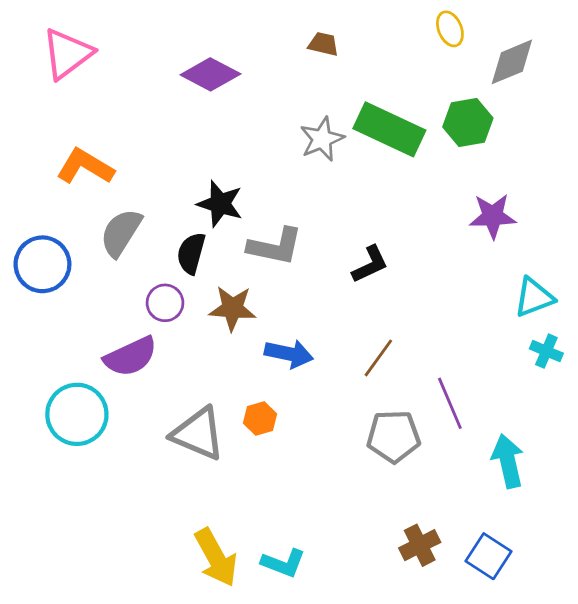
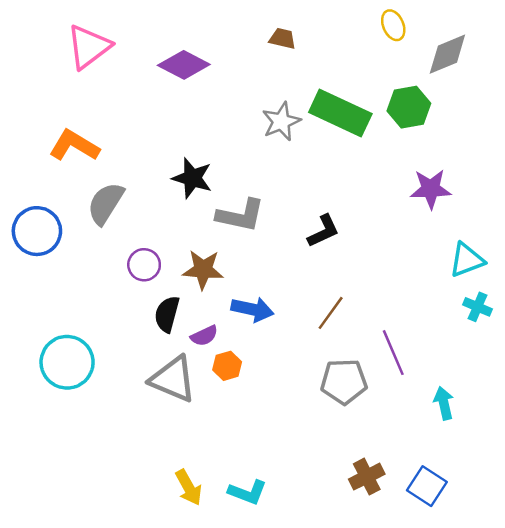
pink triangle: (67, 54) -> (89, 47), moved
black semicircle: (191, 253) -> (167, 314), moved
purple semicircle: (131, 357) -> (204, 336), moved, size x0.6
cyan arrow: (508, 461) -> (444, 403), size x0.7
yellow arrow: (216, 558) -> (189, 487), size x0.7

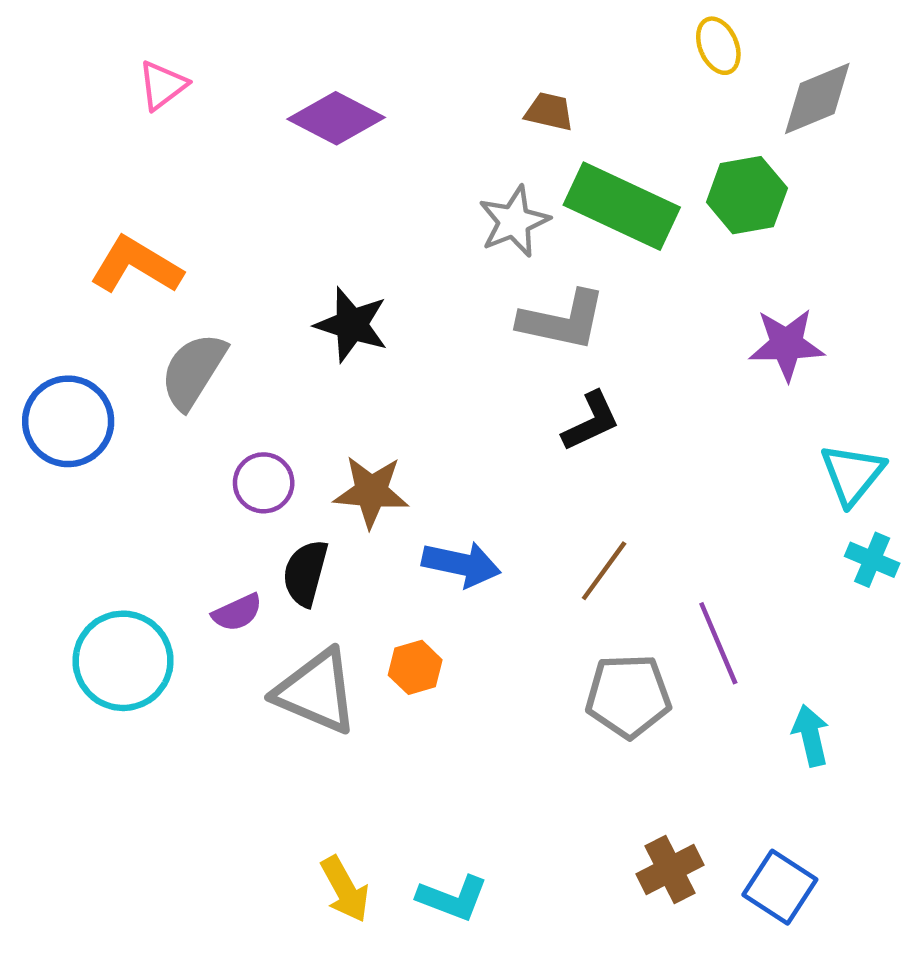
brown trapezoid: (282, 38) -> (549, 112), moved
pink triangle: (89, 47) -> (163, 85), size x0.6
gray L-shape: (240, 215) -> (562, 320), moved
cyan triangle: (467, 260) -> (852, 474), turned -30
purple semicircle: (204, 336) -> (237, 612), moved

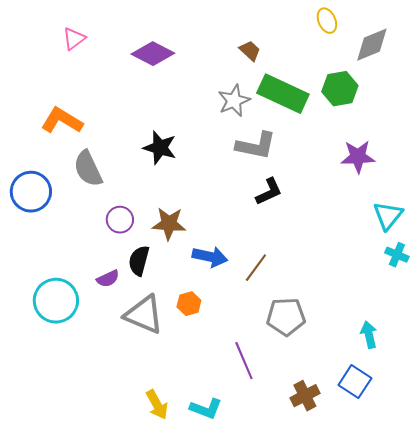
brown trapezoid: (549, 112) -> (250, 51), turned 30
gray semicircle: (193, 371) -> (88, 169), turned -57
brown line: (604, 571) -> (256, 268), moved
purple line: (718, 643) -> (244, 361), moved
blue square: (780, 887) -> (355, 382), moved

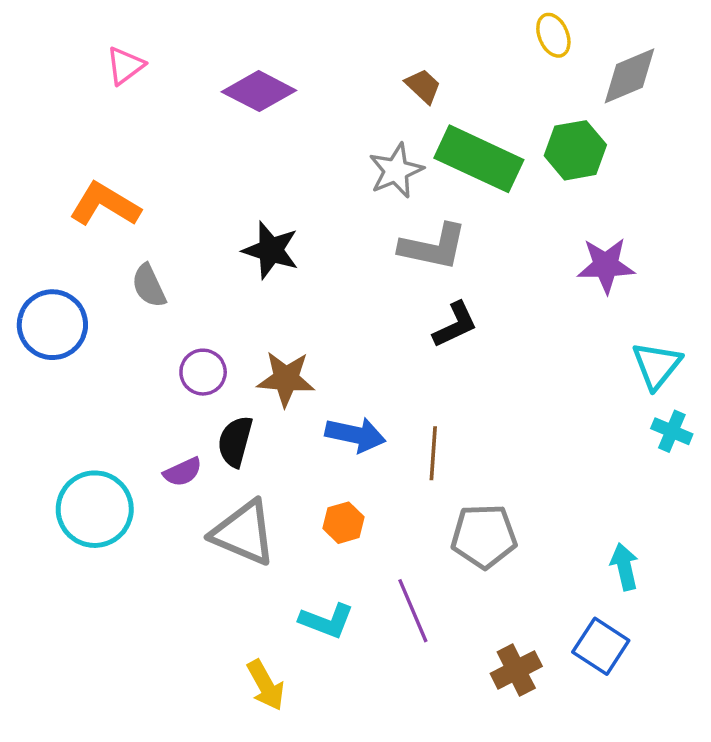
gray semicircle: (88, 169) -> (149, 286), size x0.7
brown line: (256, 268) -> (433, 453), turned -32
orange hexagon: (189, 304) -> (344, 523), moved
cyan L-shape: (206, 409) -> (327, 621), moved

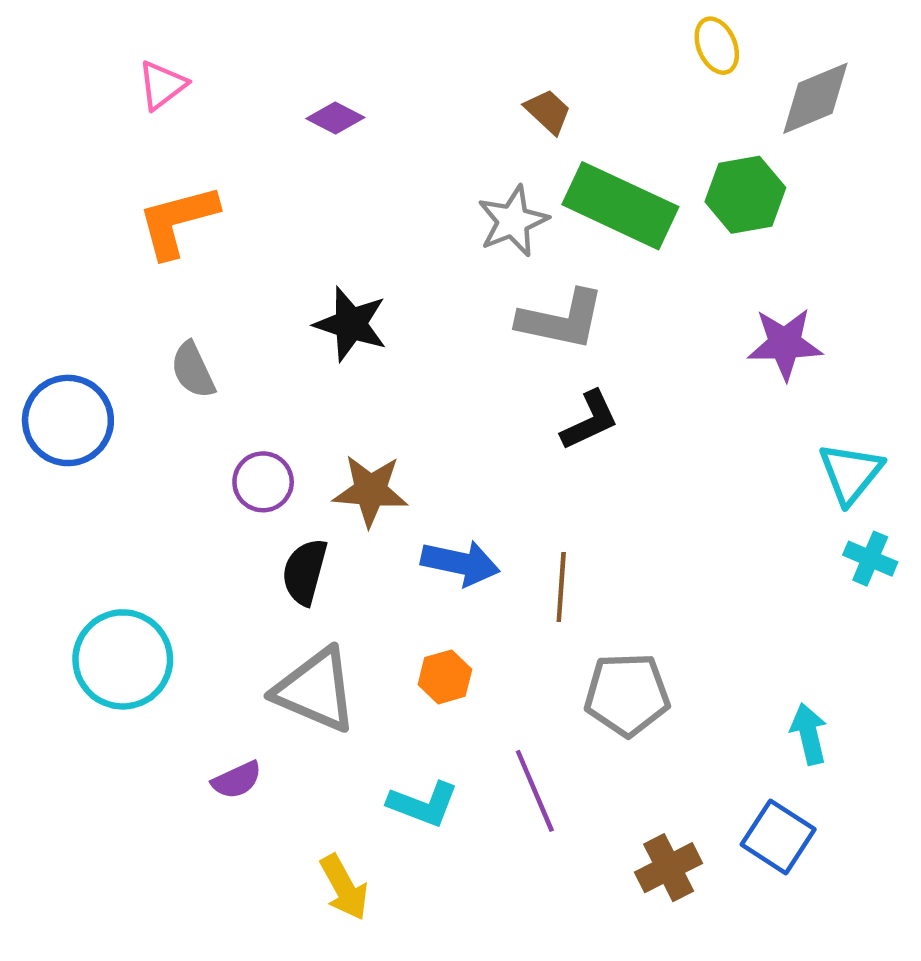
purple diamond: (259, 91) -> (335, 118), size x0.6
orange L-shape: (105, 204) -> (178, 221), moved, turned -46
purple semicircle: (183, 472) -> (237, 780), moved

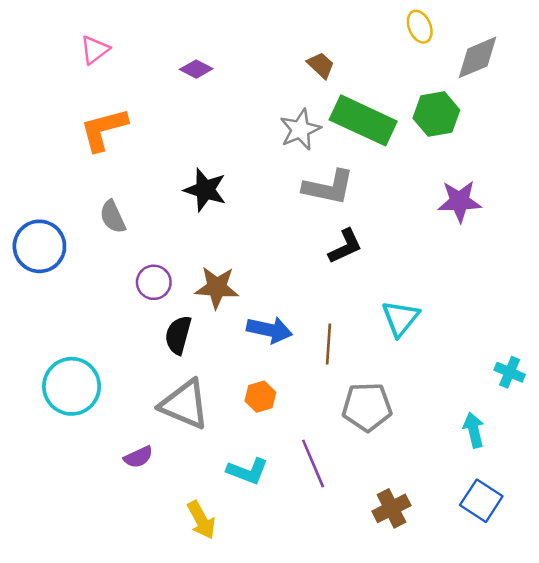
cyan triangle: (851, 473) -> (400, 318), moved
cyan cross: (870, 559) -> (510, 372), moved
blue square: (778, 837) -> (481, 501), moved

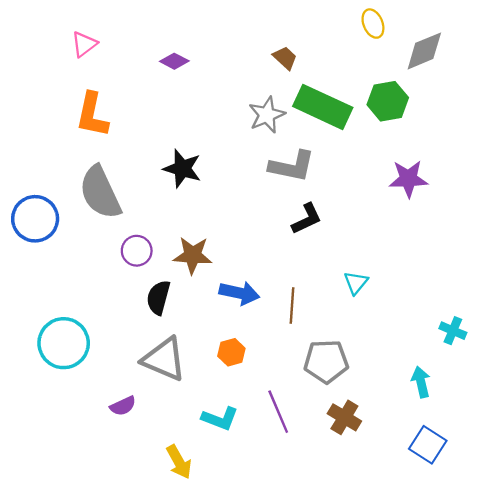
orange L-shape: (104, 129) -> (92, 115), turned -63
gray semicircle: (113, 217) -> (100, 192), size x1.8
cyan triangle: (400, 318) -> (356, 283), size x0.7
brown cross: (391, 508) -> (344, 417), moved, turned -32

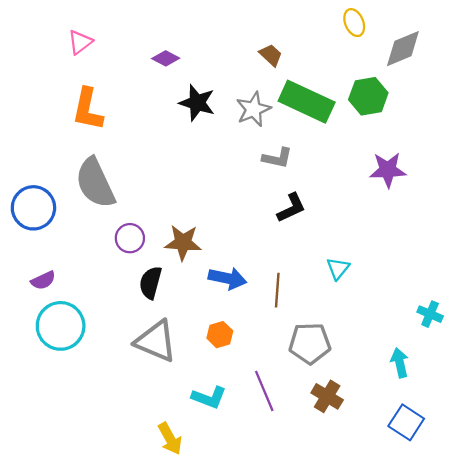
gray L-shape: (292, 166) -> (277, 158), size x0.7
black star: (182, 169) -> (197, 103), moved
purple semicircle: (123, 406) -> (43, 280), moved

